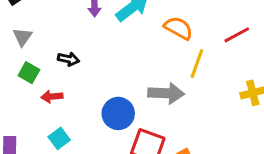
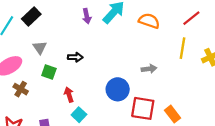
yellow line: (197, 64) -> (182, 48), moved
gray arrow: (166, 93) -> (149, 69), size x0.6
red arrow: (52, 97) -> (69, 95), moved, turned 88

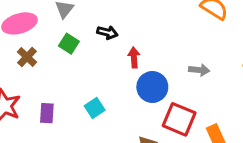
red arrow: (69, 95) -> (134, 57), moved

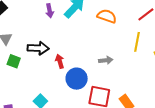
black arrow: (107, 32) -> (38, 48), size x1.5

